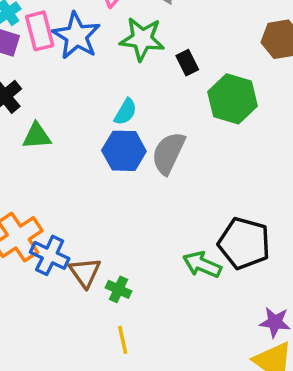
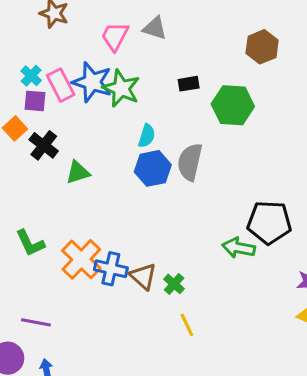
green star: (142, 39) -> (121, 88), moved, turned 30
black rectangle: (187, 63) -> (189, 84), turned -60
green cross: (118, 289) -> (174, 284), turned 30

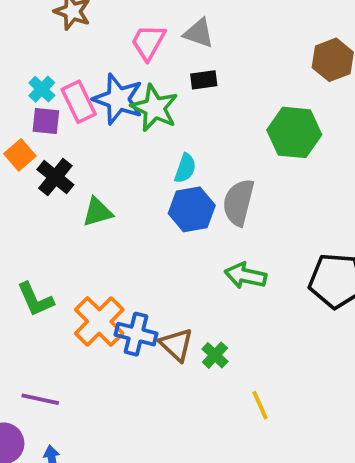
black rectangle: (189, 84) -> (204, 80), moved
green arrow: (238, 248) -> (245, 276), moved
yellow line: (187, 325) -> (260, 405), moved

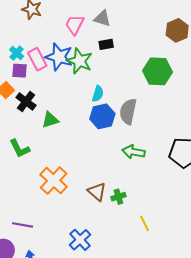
green L-shape: (35, 299) -> (20, 148), moved
blue cross: (136, 334) -> (80, 240), moved, turned 35
green cross: (215, 355) -> (118, 197), turned 32

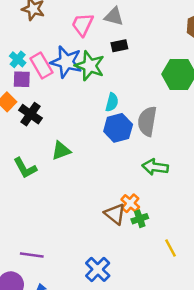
green triangle: (50, 120) -> (61, 151), moved
orange cross: (54, 181) -> (130, 203), moved, size x0.6

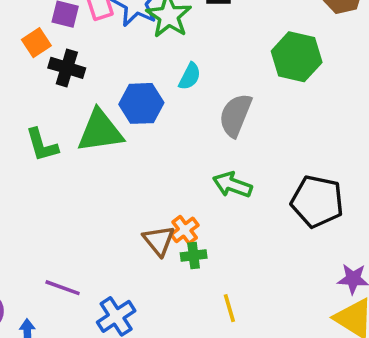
black cross: (30, 114) -> (67, 68), turned -30
blue hexagon: (118, 128) -> (141, 103), moved
green triangle: (61, 151) -> (100, 131), size x1.6
purple line: (32, 255) -> (63, 288), moved

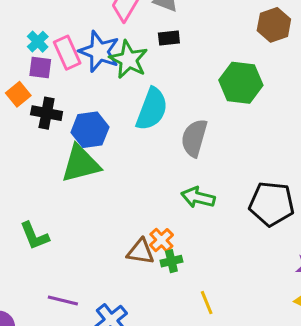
cyan semicircle: (190, 76) -> (152, 109), size x1.8
blue hexagon: (141, 103) -> (90, 130), moved
green L-shape: (42, 145) -> (34, 236), moved
brown triangle: (159, 241) -> (140, 252), turned -36

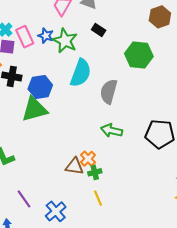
black rectangle: (169, 38) -> (99, 30), moved, turned 40
blue star: (99, 51) -> (46, 36), size x0.6
purple line: (63, 300) -> (24, 199), turned 42
yellow line: (207, 303) -> (98, 198), moved

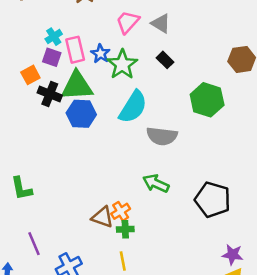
gray semicircle: (109, 92) -> (162, 136), turned -110
green triangle: (34, 109) -> (77, 86), moved

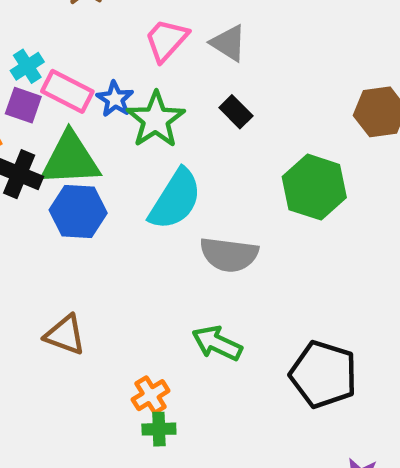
pink rectangle: (75, 50) -> (67, 91), turned -50
brown triangle: (102, 217) -> (65, 335), moved

